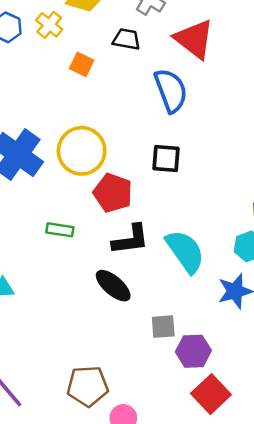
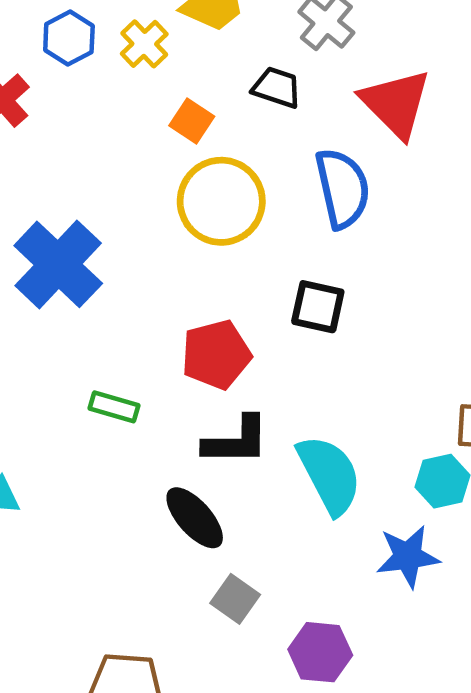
yellow circle: (82, 151) -> (221, 201), moved
red pentagon: (113, 193) -> (216, 355), turned 30
gray square: (163, 327) -> (235, 599), moved, turned 32

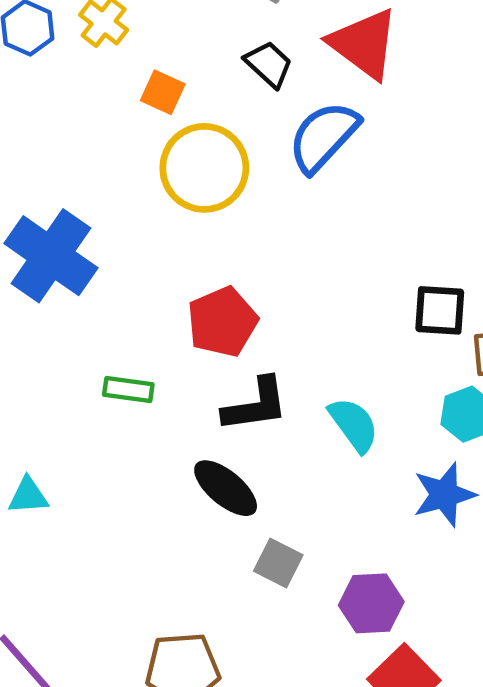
black trapezoid: (277, 87) -> (269, 64), moved, turned 33
blue semicircle: (342, 188) -> (324, 137), turned -116
black square: (318, 307) -> (440, 310), moved
cyan semicircle: (329, 475) -> (354, 425), size x0.7

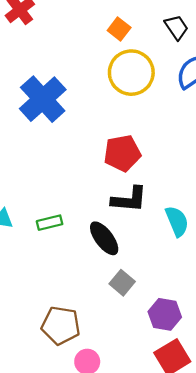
green rectangle: (128, 389) -> (50, 223), moved, turned -35

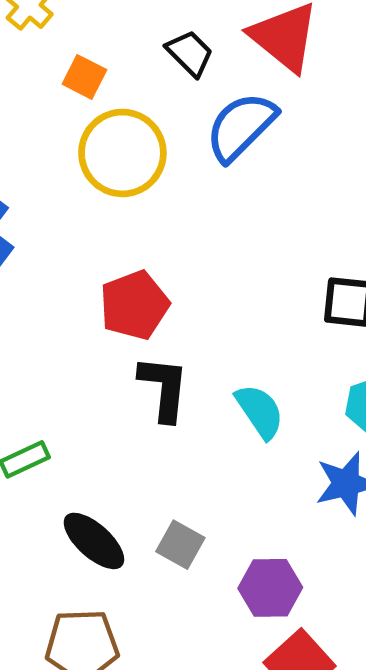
black L-shape: (129, 199) -> (164, 388), turned -78
black ellipse: (104, 238) -> (94, 541), moved

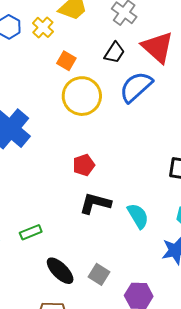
black trapezoid: (190, 53) -> (115, 53), turned 75
red pentagon: (134, 305) -> (84, 165), size x0.7
black L-shape: (164, 388) -> (95, 203), turned -84

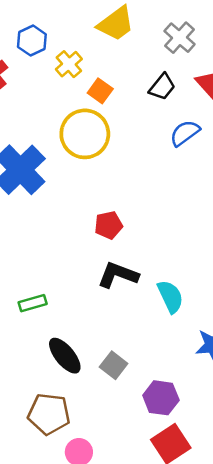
yellow cross: (43, 27) -> (69, 64), moved
blue semicircle: (136, 87) -> (185, 133), size x0.7
yellow circle: (82, 96) -> (85, 134), moved

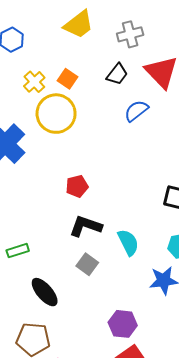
gray cross: (180, 38) -> (130, 34), turned 35
yellow cross: (69, 64) -> (34, 82), moved
gray square: (114, 365) -> (87, 264), moved

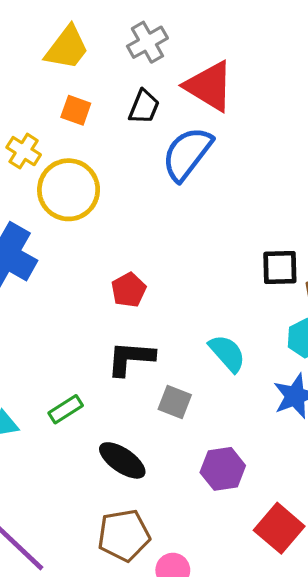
orange square: (67, 79) -> (76, 110), moved
blue semicircle: (136, 111) -> (187, 154), size x1.5
black L-shape: (86, 226) -> (131, 358), moved
purple hexagon: (123, 324) -> (223, 469), moved

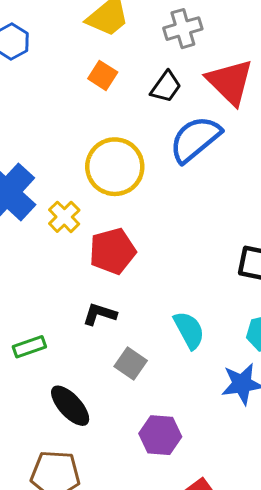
yellow cross: (24, 151) -> (64, 217), moved
yellow circle: (69, 190) -> (115, 167), moved
red pentagon: (129, 290) -> (112, 251), size x1.4
black L-shape: (131, 358) -> (100, 314), size x0.7

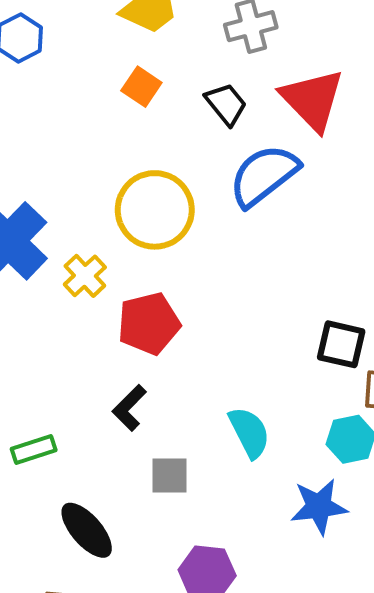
black trapezoid: (166, 87) -> (226, 104), turned -76
black L-shape: (100, 314) -> (129, 408), turned -64
gray square: (131, 364) -> (170, 475), turned -36

